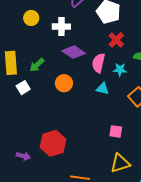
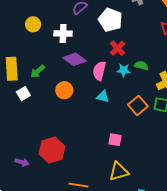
cyan star: (120, 70) -> (124, 70), moved

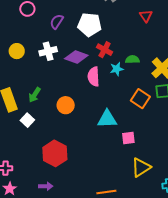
purple diamond: (75, 59) -> (76, 57), moved
cyan triangle: (103, 97) -> (107, 119), moved, size x1.5
red hexagon: (52, 150) -> (55, 153), moved

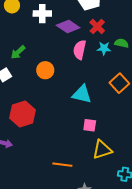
pink square: (128, 138) -> (90, 125), moved

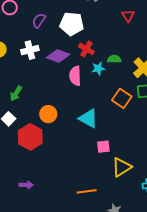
orange circle: (45, 70) -> (48, 114), moved
cyan triangle: (82, 94) -> (88, 118), turned 30
red hexagon: (22, 114) -> (30, 137), moved

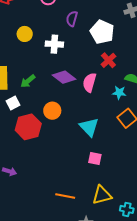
purple semicircle: (39, 20) -> (72, 19), turned -35
purple diamond: (58, 56) -> (64, 77), moved
cyan star: (98, 68) -> (119, 93), moved
yellow triangle: (122, 167) -> (102, 195), moved

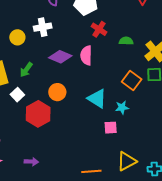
yellow circle: (25, 34) -> (17, 37), moved
cyan star: (119, 93) -> (122, 108), moved

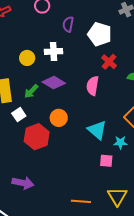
purple diamond: (60, 57) -> (54, 83), moved
yellow triangle: (127, 161) -> (117, 196), turned -40
purple arrow: (31, 162) -> (23, 183), size x1.5

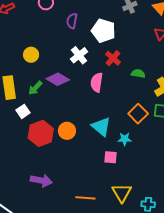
white cross: (54, 51) -> (79, 55), moved, turned -36
orange circle: (59, 118) -> (67, 131), moved
purple arrow: (23, 183) -> (41, 180), moved

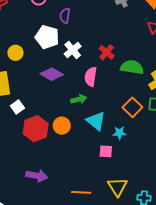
white pentagon: (103, 31) -> (47, 37), moved
yellow circle: (31, 55) -> (15, 53), moved
green semicircle: (138, 74) -> (132, 67), size x1.6
green arrow: (35, 88) -> (79, 99), moved, turned -147

